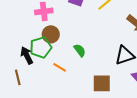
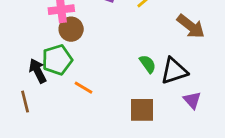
brown circle: (51, 34) -> (71, 29), moved
green semicircle: (80, 50) -> (148, 64), moved

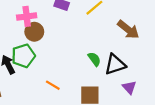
orange line: (84, 88) -> (53, 85), moved

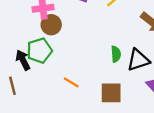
green semicircle: (94, 59) -> (116, 54), turned 32

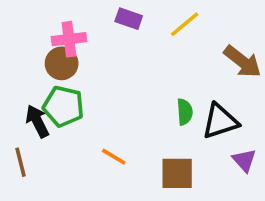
brown circle: (51, 25) -> (62, 63), moved
green pentagon: (39, 51) -> (63, 106), turned 30

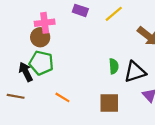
orange line: (114, 157) -> (62, 97), moved
brown line: (21, 162) -> (16, 96), turned -66

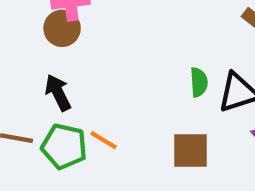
green pentagon: (41, 63) -> (64, 146), moved
black arrow: (26, 72) -> (58, 93), moved

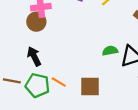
green semicircle: (199, 82) -> (110, 51), turned -96
brown square: (191, 151) -> (90, 86), moved

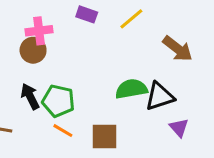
green semicircle: (110, 51) -> (131, 89), size x1.5
green pentagon: (37, 85) -> (58, 101), moved

